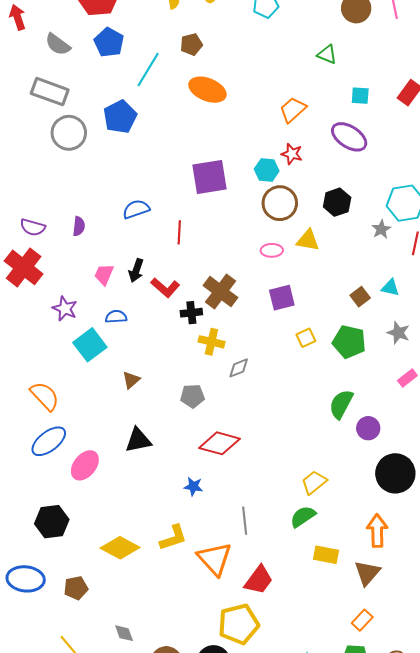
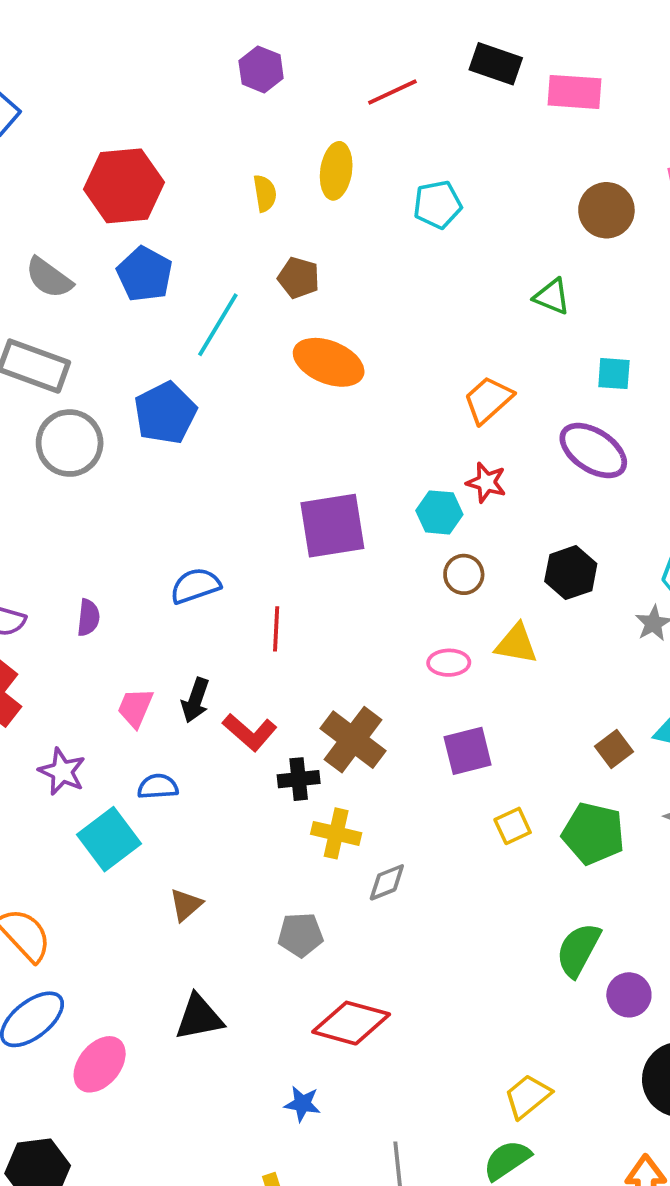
brown pentagon: (191, 44) -> (299, 278), turned 30
brown circle: (280, 203) -> (464, 574), size x0.6

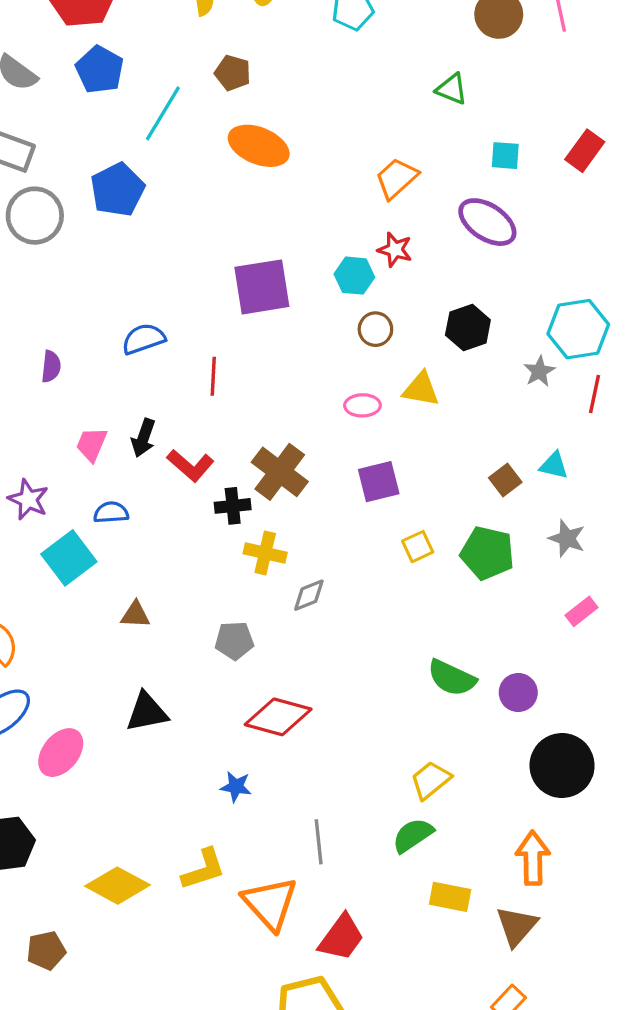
brown triangle: (186, 905) -> (135, 615), turned 44
green semicircle: (578, 950) -> (452, 678), moved, turned -93

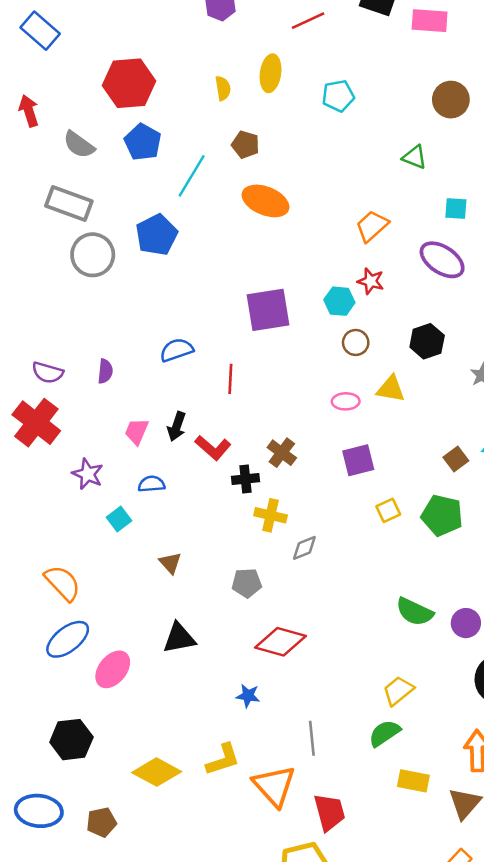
brown cross: (280, 472) -> (282, 453), size x0.7
cyan square: (69, 558) -> (119, 519), size x0.6
brown triangle: (135, 615) -> (170, 563), turned 45
red trapezoid: (341, 937) -> (329, 812), turned -51

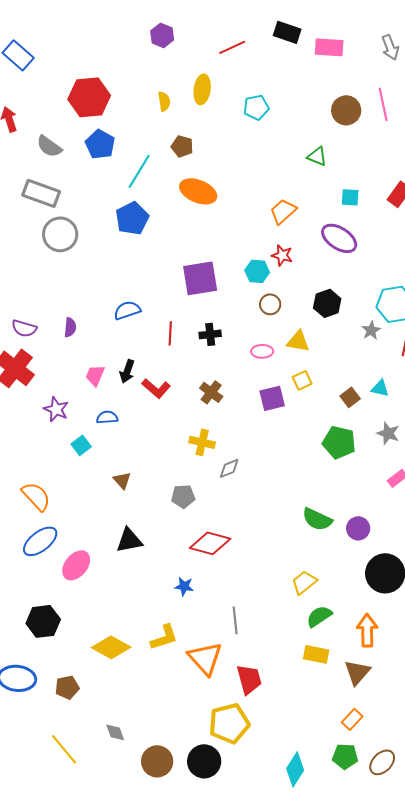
blue pentagon: (157, 235) -> (132, 218), moved
black cross: (245, 479) -> (210, 334), moved
yellow square: (388, 510) -> (302, 380), moved
green semicircle: (384, 733) -> (319, 616), moved

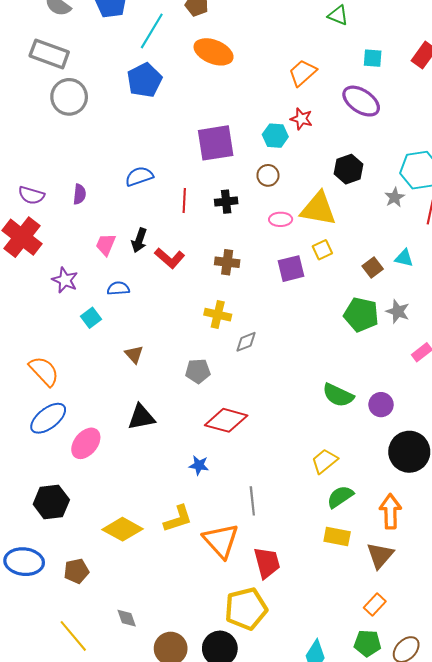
brown circle: (270, 304) -> (268, 175), moved
yellow triangle: (298, 341) -> (318, 209), size x1.5
brown cross: (211, 392) -> (227, 262), turned -30
gray star: (388, 433) -> (398, 311), moved

